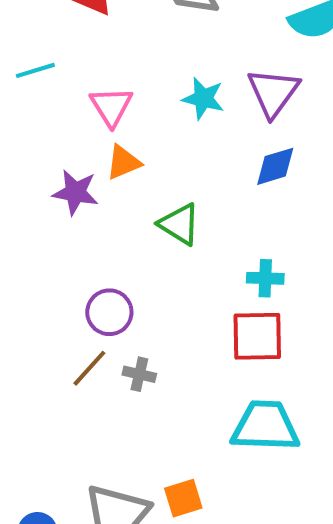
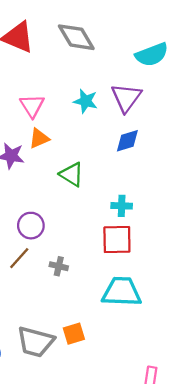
gray cross: (139, 374) -> (59, 266), moved

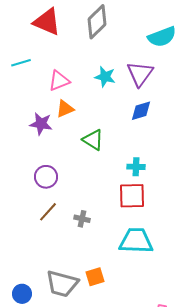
gray diamond: (76, 37) -> (97, 22), turned 76
pink triangle: (32, 106) -> (59, 81), turned 40
purple circle: (31, 226) -> (46, 177), moved

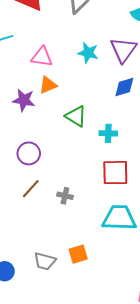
pink triangle: (59, 81) -> (42, 57), turned 30
cyan cross: (136, 167) -> (108, 133), moved
gray trapezoid: (62, 284) -> (45, 261), size x0.7

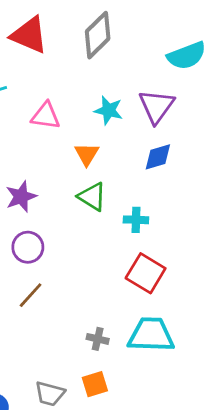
orange triangle: (48, 85) -> (87, 154), moved, turned -36
purple star: (24, 100) -> (21, 197), moved, turned -30
red square: (115, 173) -> (146, 273), turned 32
gray cross: (65, 196) -> (98, 339), moved

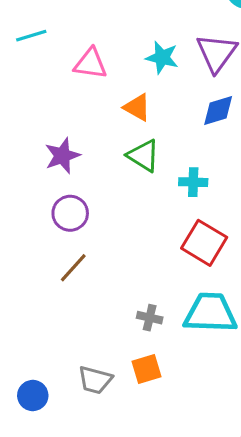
orange triangle: (87, 154) -> (137, 107), turned -32

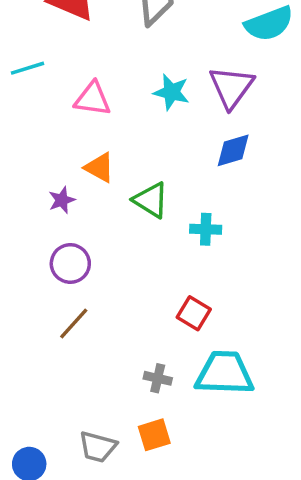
orange triangle: (137, 107) -> (99, 168), moved
purple star: (62, 156) -> (62, 200), size x0.7
red square: (204, 243) -> (194, 313), moved, size x0.7

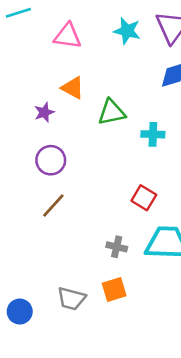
green triangle: (151, 200) -> (112, 112), turned -44

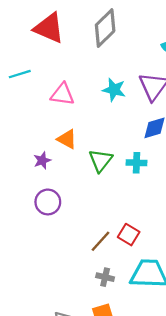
green triangle: (112, 112) -> (101, 160), turned -40
cyan cross: (153, 134) -> (136, 163), moved
brown line: (53, 205) -> (101, 241), moved

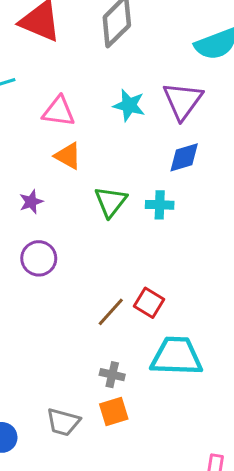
orange triangle: (67, 139) -> (68, 156), moved
gray cross: (105, 277) -> (112, 375), moved

